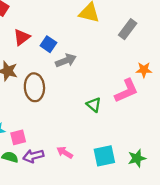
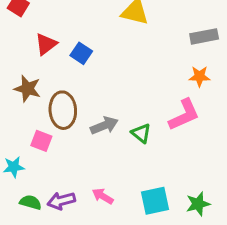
gray rectangle: (128, 29) -> (204, 36), moved, turned 42
gray arrow: (66, 61) -> (104, 126), moved
orange star: (144, 70) -> (199, 76), moved
pink square: (18, 137) -> (41, 141), moved, turned 35

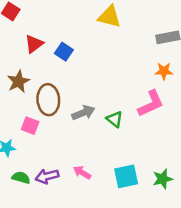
brown star: (27, 89) -> (18, 82), turned 30

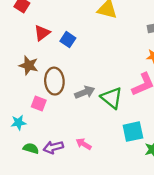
brown star: (18, 82) -> (29, 65), turned -30
green triangle: (115, 119) -> (112, 98), size x1.5
cyan square: (126, 176) -> (133, 132), moved

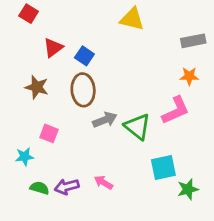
brown ellipse: (54, 81) -> (83, 90), moved

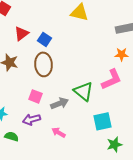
gray arrow: (105, 120) -> (60, 103), moved
pink square: (49, 133) -> (36, 96), moved
purple arrow: (67, 187) -> (32, 119), moved
green star: (188, 189) -> (114, 144), moved

